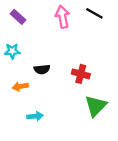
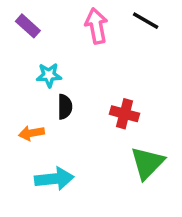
cyan star: (12, 51) -> (49, 75), moved
black semicircle: (42, 69) -> (65, 107), turned -84
cyan arrow: (35, 116) -> (54, 179), size x1.5

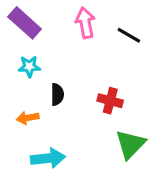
black line: (146, 21) -> (129, 35), moved
purple rectangle: (28, 26) -> (25, 23), size x1.5
cyan star: (49, 75) -> (29, 66), moved

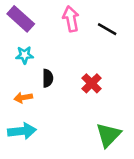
red cross: (110, 101) -> (92, 83), turned 30
green triangle: (130, 144) -> (108, 135), moved
cyan arrow: (48, 158) -> (22, 131), moved

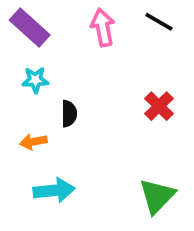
black line: (107, 29) -> (159, 22), moved
red cross: (92, 83) -> (159, 106), moved
cyan arrow: (22, 131) -> (54, 190), moved

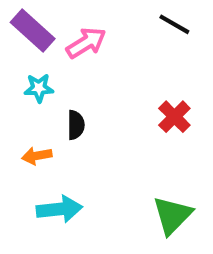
pink arrow: (103, 27) -> (86, 43), moved, turned 69

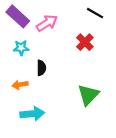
red cross: (174, 117) -> (85, 42), moved
green triangle: (172, 215) -> (88, 95), moved

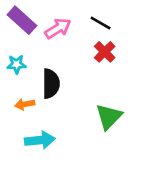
black line: (95, 13) -> (101, 23), moved
cyan star: (21, 48) -> (16, 64), moved
black semicircle: (41, 68) -> (51, 84), size x1.5

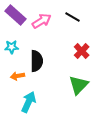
red cross: (105, 52) -> (82, 51), moved
cyan arrow: (40, 140) -> (29, 102), turned -60

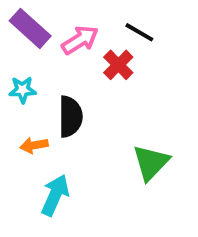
red cross: (82, 51) -> (118, 65), moved

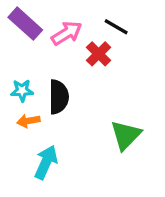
cyan star: (23, 90) -> (22, 91), moved

